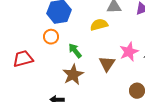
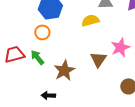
green arrow: (75, 51) -> (37, 57), moved

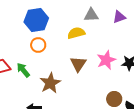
orange circle: (42, 32) -> (38, 45), moved
brown triangle: (98, 59) -> (78, 64), moved

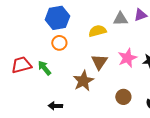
gray triangle: (91, 15) -> (120, 19), moved
brown star: (50, 83) -> (83, 81), moved
brown circle: (114, 99) -> (123, 97), moved

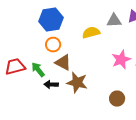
brown triangle: (99, 62) -> (63, 63), moved, turned -36
brown star: (83, 81) -> (77, 83), turned -30
black arrow: (55, 106) -> (51, 85), moved

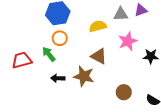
pink star: (121, 60) -> (128, 41), moved
brown triangle: (63, 63) -> (99, 56), moved
green arrow: (38, 70) -> (49, 54), moved

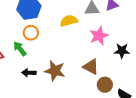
brown triangle: (99, 56) -> (91, 67), moved
brown circle: (124, 92) -> (105, 85), moved

